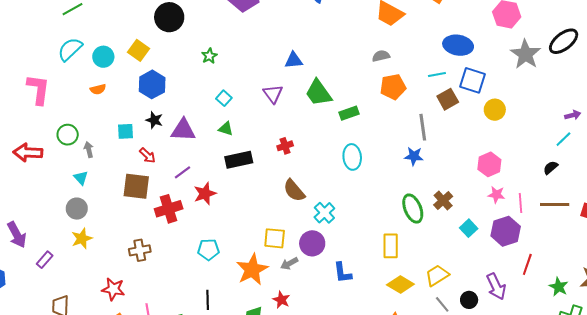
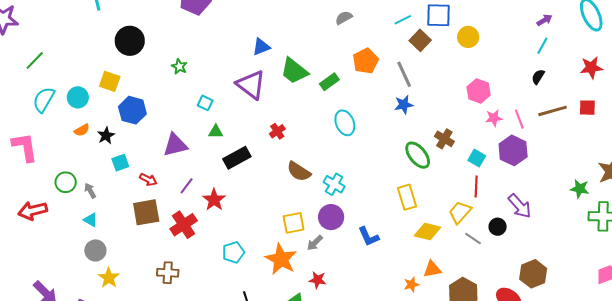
orange pentagon: (393, 87) -> (366, 61), moved
purple triangle: (273, 94) -> (251, 85), size x1.5
black star: (154, 120) -> (106, 136), moved, turned -30
brown cross: (140, 250) -> (168, 273), turned 30
red line: (527, 264) -> (476, 186), moved

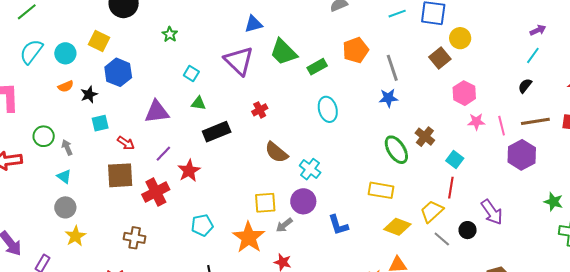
brown square: (420, 40) -> (440, 58), moved
purple hexagon: (513, 150) -> (522, 155), moved
yellow rectangle: (407, 197) -> (381, 190), turned -70

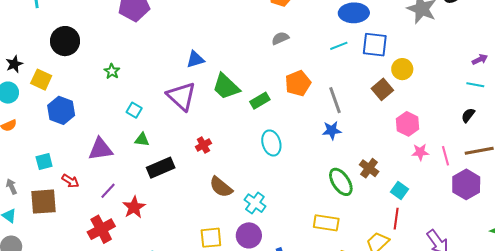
cyan line: (533, 55) -> (475, 85), turned 66
black star: (89, 94) -> (14, 64), moved
brown square: (120, 175) -> (43, 202), moved

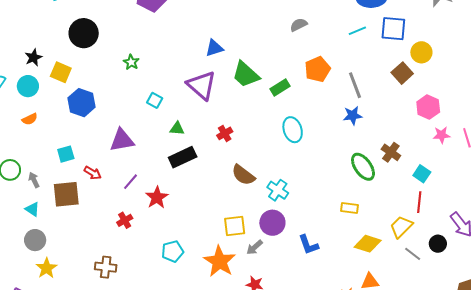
green triangle: (142, 140) -> (177, 129), moved
yellow rectangle: (326, 223) -> (349, 208), size x0.7
red cross: (101, 229) -> (125, 220), size x0.6

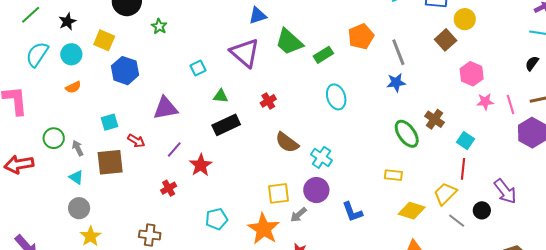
black star: (33, 58) -> (67, 21), moved
green star: (131, 62) -> (159, 26), moved
cyan square: (155, 100) -> (198, 68), turned 35

